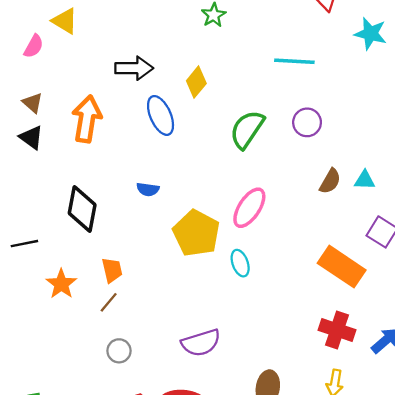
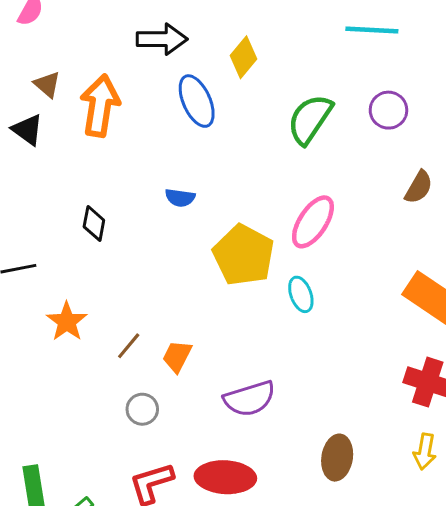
brown triangle: (32, 103) -> (47, 84), moved
black diamond: (82, 209) -> (94, 223), size x0.6
orange trapezoid: (112, 270) -> (177, 356), moved, turned -140

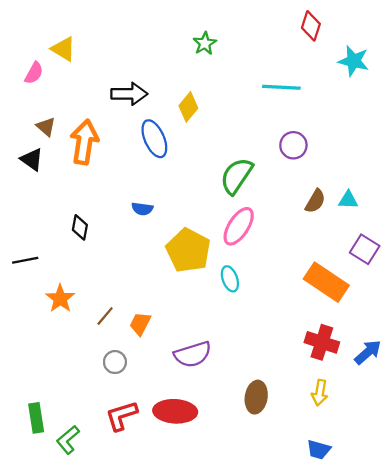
green semicircle: (310, 119) -> (236, 176), moved

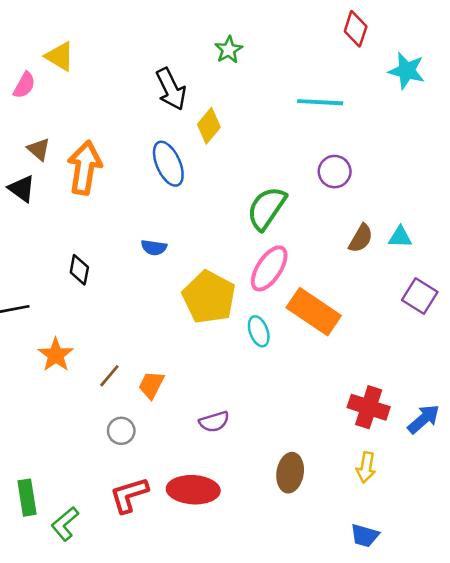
black arrow: (129, 94) -> (171, 89), moved, turned 64
orange rectangle: (326, 282) -> (314, 312), moved
purple semicircle: (193, 354) -> (214, 422), size x0.7

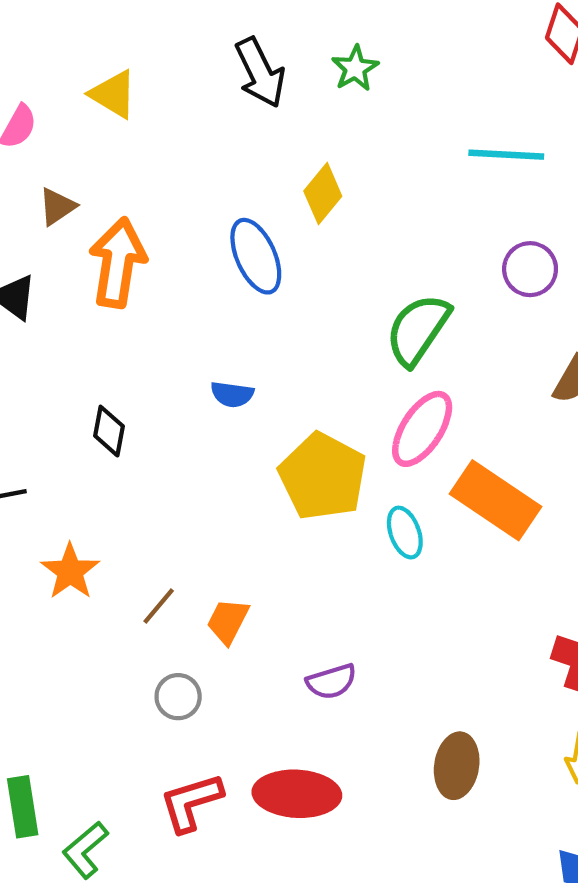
yellow triangle: (60, 56) -> (113, 94), moved
black arrow: (171, 89) -> (260, 73), moved
brown triangle: (39, 149) -> (57, 206), moved, turned 45

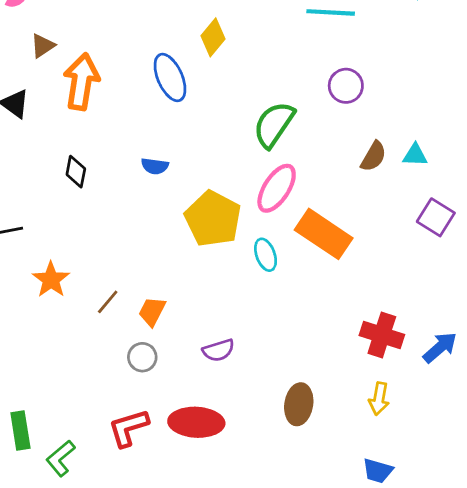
black diamond: (109, 431) -> (76, 172), moved
gray circle: (178, 697) -> (142, 357), moved

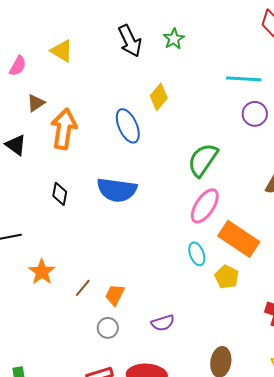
purple circle: (346, 86) -> (255, 114), moved
blue semicircle: (155, 166) -> (117, 190), size x2.0
yellow pentagon: (213, 219) -> (227, 277), moved, size x0.6

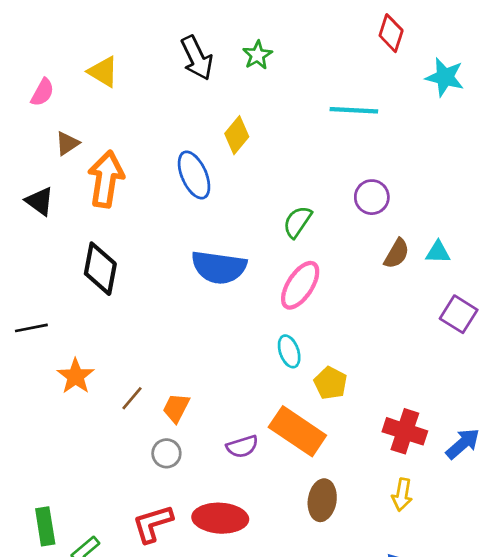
purple circle: (255, 114) -> (372, 197), moved
green semicircle: (203, 160) -> (297, 222), size x0.7
blue semicircle: (117, 190) -> (219, 267), moved
black diamond: (60, 194) -> (100, 269), size x1.6
orange rectangle: (239, 239) -> (297, 431), moved

